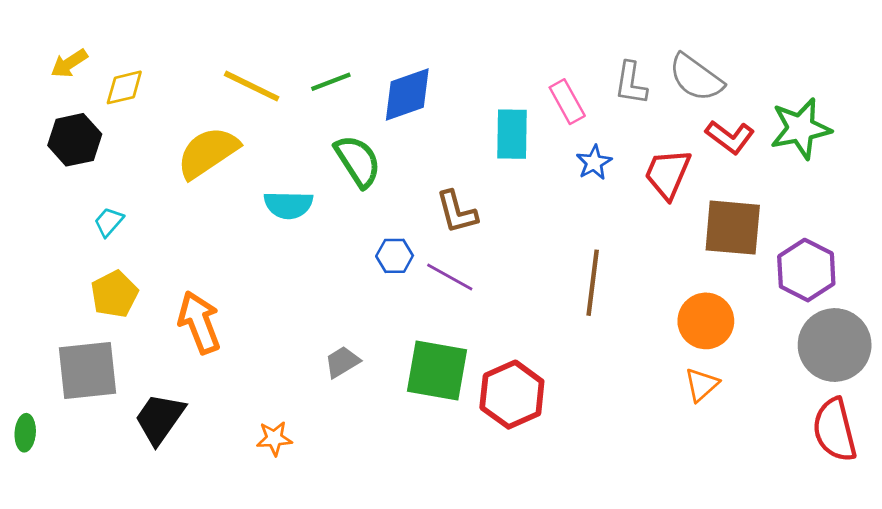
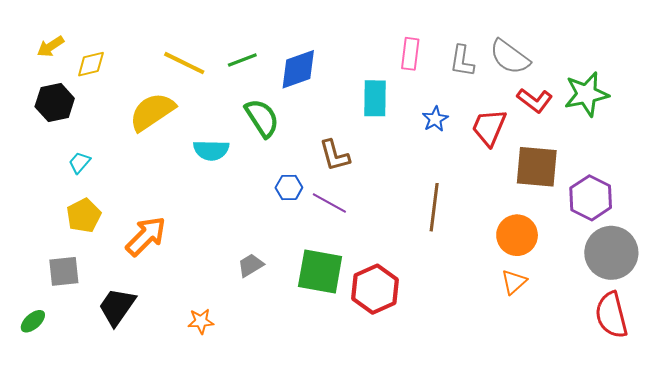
pink rectangle: (567, 102) -> (410, 54), moved, turned 36
orange arrow: (199, 322) -> (146, 236), turned 66
gray square: (87, 370) -> (64, 271), size x0.7
green ellipse: (25, 433) -> (33, 321), moved, turned 45

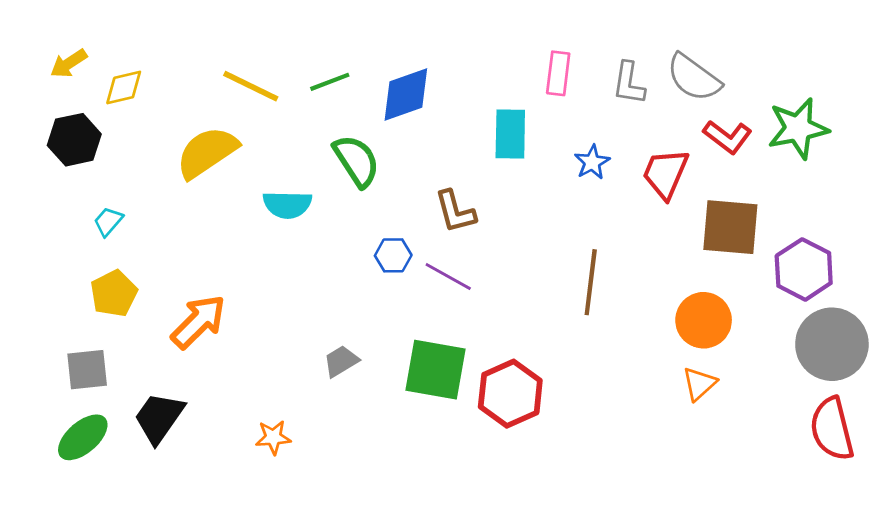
green ellipse: (33, 321) -> (83, 437), moved, size x1.5

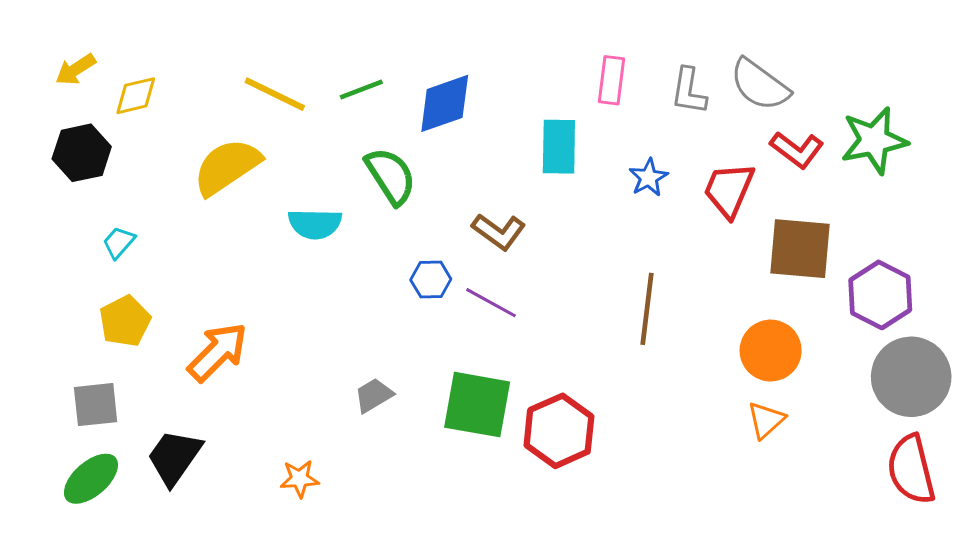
brown L-shape: (455, 212) -> (499, 232), turned -39

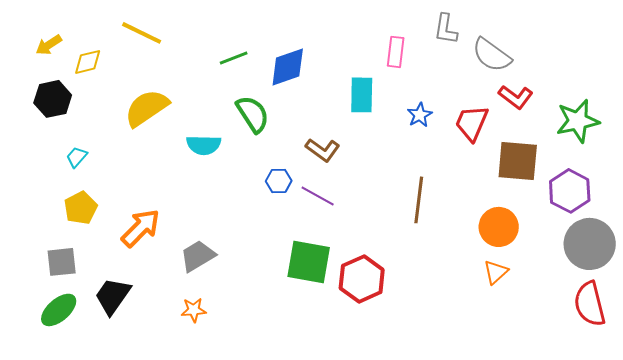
gray L-shape: (689, 91) -> (446, 29), moved
yellow line: (275, 94) -> (142, 33), moved
green star: (874, 140) -> (578, 121), moved
gray trapezoid: (374, 395) -> (198, 256), moved, size x1.4

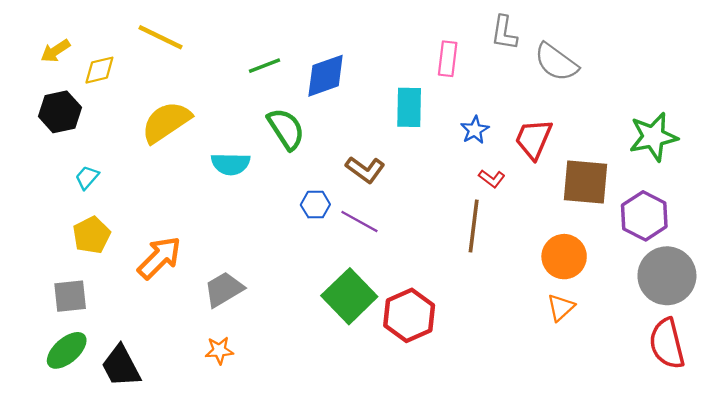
red L-shape: (516, 97) -> (492, 179), moved, size x0.7
green square: (309, 262) -> (349, 296), turned 36
black trapezoid: (113, 296) -> (121, 366), moved, turned -63

